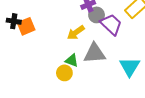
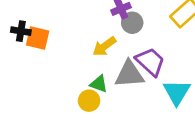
purple trapezoid: (111, 24) -> (150, 62), moved
orange square: (26, 26) -> (38, 38), turned 36

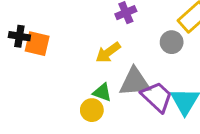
gray circle: (132, 23) -> (172, 42), moved
purple trapezoid: (150, 62) -> (157, 97), moved

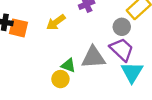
yellow arrow: (108, 52) -> (56, 22), moved
purple trapezoid: (157, 97) -> (122, 50), moved

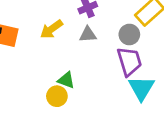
purple trapezoid: (122, 50) -> (129, 61), turned 30
gray triangle: (93, 57) -> (88, 34), moved, size x0.6

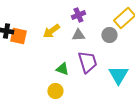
purple trapezoid: (129, 61) -> (87, 62), moved
yellow circle: (57, 96) -> (55, 91), moved

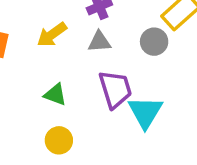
green triangle: (62, 69) -> (55, 95), moved
cyan triangle: (118, 75) -> (145, 112), moved

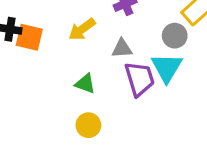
gray triangle: (99, 42) -> (122, 48), moved
cyan triangle: (145, 112) -> (167, 68), moved

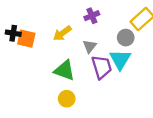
gray triangle: (122, 48) -> (90, 46), turned -48
green triangle: (85, 84) -> (65, 70), size x1.5

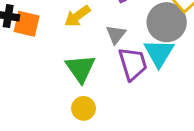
gray circle: (126, 38) -> (167, 22), size x1.6
green triangle: (65, 70) -> (80, 68), turned 35

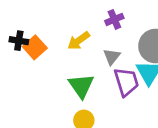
orange square: (27, 24) -> (35, 47), turned 35

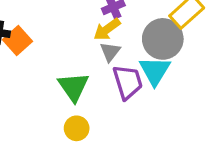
yellow arrow: (79, 41) -> (107, 29), moved

